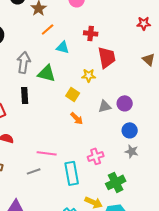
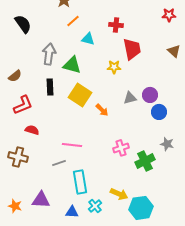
yellow square: (73, 94) -> (80, 95), moved, size x1.6
blue circle: (130, 130) -> (159, 112), moved
gray star: (132, 151) -> (167, 144), moved
cyan rectangle: (72, 173) -> (80, 182), moved
green cross: (116, 182) -> (145, 161), moved

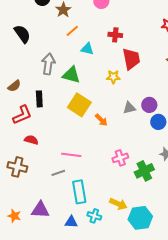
black rectangle: (50, 87) -> (39, 99), moved
cyan cross: (95, 206) -> (94, 216), turned -32

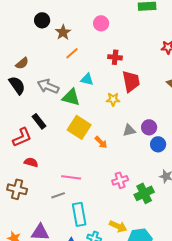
black semicircle: (22, 34) -> (17, 85), moved
cyan triangle: (87, 49) -> (87, 79), moved
gray arrow: (48, 64) -> (48, 86), turned -75
brown semicircle: (14, 86) -> (22, 63), moved
black rectangle: (39, 99) -> (39, 121), turned -35

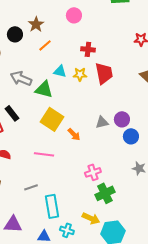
black circle: (42, 20) -> (15, 34), moved
yellow star: (113, 99) -> (80, 74), moved
pink line: (71, 177) -> (44, 154), moved
green cross: (144, 193) -> (105, 193), moved

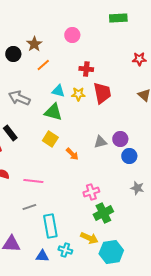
green triangle: (44, 89) -> (53, 112), moved
yellow square: (52, 119) -> (50, 139), size x0.7
pink line: (44, 154) -> (33, 181), moved

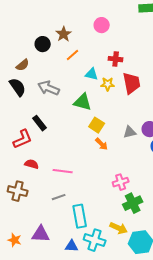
cyan triangle: (58, 91) -> (92, 74), moved
yellow square: (50, 139) -> (97, 125), moved
cyan cross: (65, 250) -> (95, 240), size x1.5

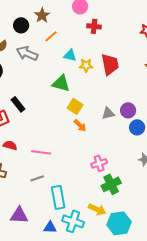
red cross: (116, 59) -> (94, 26), moved
gray arrow: (49, 88) -> (27, 53), moved

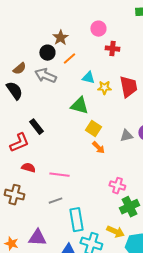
black circle: (21, 25) -> (47, 53), moved
pink cross: (99, 163) -> (117, 186), turned 35

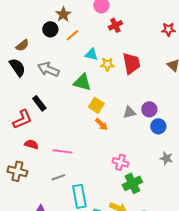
red cross: (112, 49) -> (115, 25), turned -32
gray arrow: (45, 76) -> (48, 69), moved

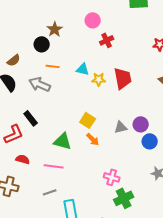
orange line: (72, 35) -> (53, 66), moved, turned 48
green triangle: (82, 82) -> (63, 141), moved

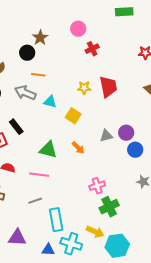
cyan triangle: (83, 69) -> (50, 102), moved
yellow square: (88, 120) -> (73, 116), moved
pink cross: (112, 177) -> (97, 186), turned -35

